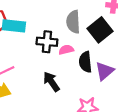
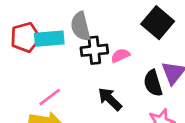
gray semicircle: (73, 22) -> (80, 26), moved
black semicircle: (85, 62) -> (153, 83), moved

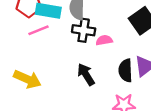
pink line: (50, 97) -> (38, 30), moved

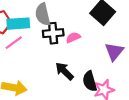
black semicircle: (125, 70) -> (90, 81), moved

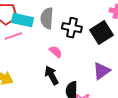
black cross: (53, 33) -> (72, 28), moved
pink semicircle: (73, 38) -> (56, 52), moved, turned 48

